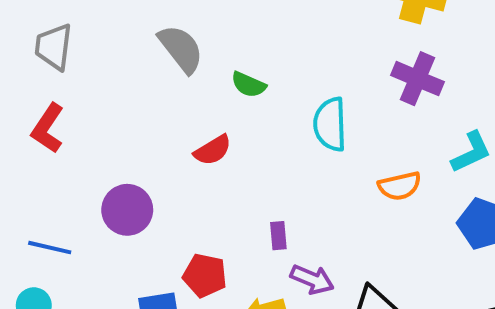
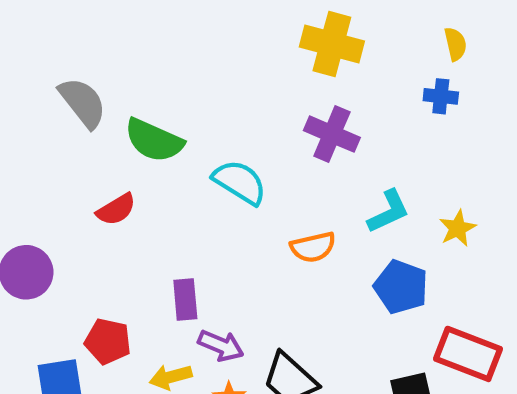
green semicircle: (249, 85) -> (154, 140), size x1.6
cyan semicircle: (330, 124) -> (240, 182), turned 124
purple rectangle: (278, 236) -> (185, 299), size x1.4

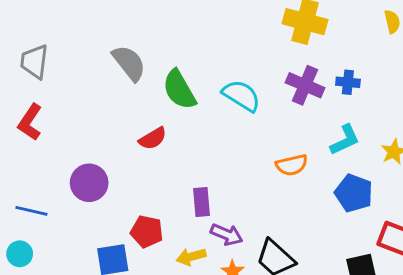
blue cross: (441, 96) -> (348, 82), moved
green semicircle: (154, 140) -> (179, 90), turned 36
cyan semicircle: (240, 182) -> (241, 96), moved

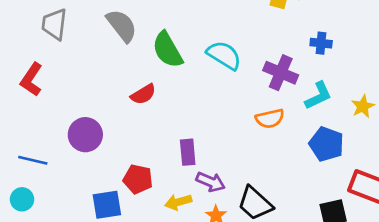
gray trapezoid: (34, 62) -> (54, 24), moved
purple cross: (305, 85) -> (281, 73), moved

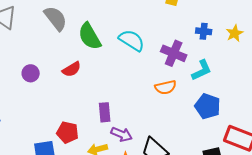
yellow star: (363, 106) -> (235, 33), moved
purple circle: (85, 135) -> (31, 73), moved, size x0.7

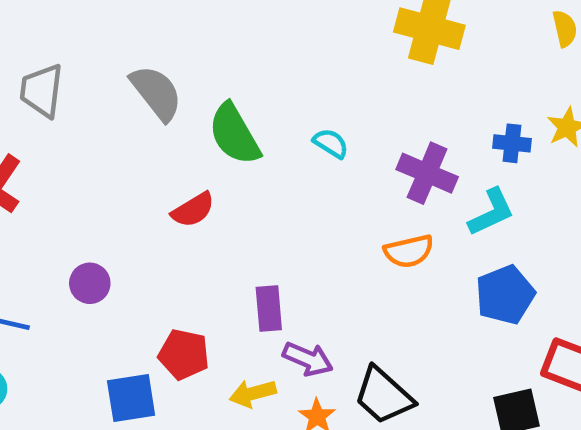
blue cross: (204, 31) -> (512, 143), moved
cyan semicircle: (132, 40) -> (331, 143), size x0.6
purple circle: (31, 73) -> (90, 283), moved
blue pentagon: (208, 106) -> (505, 295), turned 30

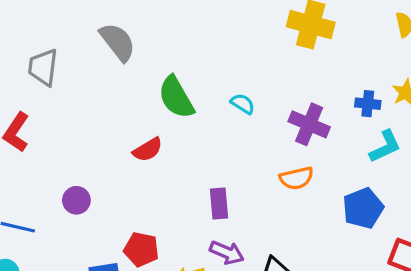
gray semicircle: (156, 93) -> (118, 42), moved
cyan L-shape: (491, 212) -> (385, 146), moved
purple rectangle: (269, 309) -> (219, 203), moved

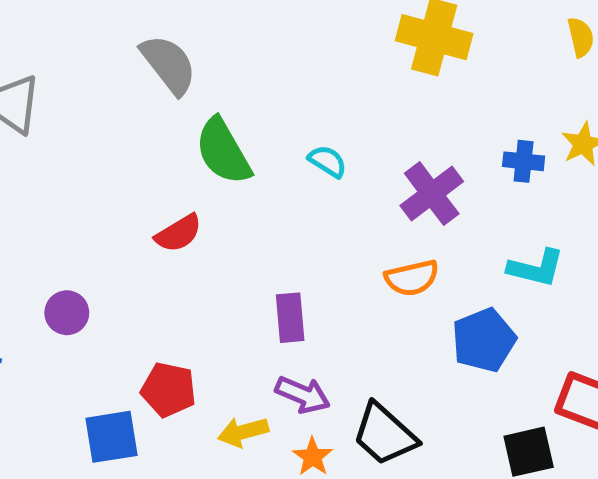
gray semicircle: (118, 42) -> (169, 64), moved
purple cross: (309, 124) -> (432, 194), turned 30
cyan L-shape: (385, 146) -> (536, 268), moved, turned 39
blue pentagon: (363, 208) -> (484, 340), moved

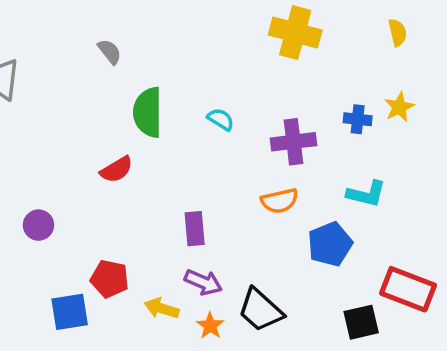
gray semicircle: (169, 64) -> (110, 52), size x0.6
green semicircle: (223, 151) -> (148, 112), turned 30
purple cross: (432, 194) -> (293, 142), turned 30
yellow arrow: (243, 432) -> (162, 308), turned 32

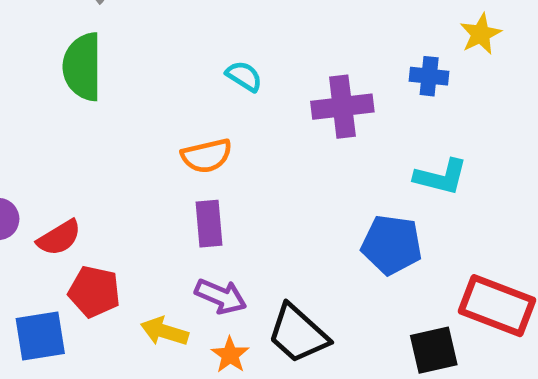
yellow star: (399, 107) -> (481, 34), moved
green semicircle: (148, 112) -> (83, 67), moved
red semicircle: (117, 170) -> (59, 238), moved
orange semicircle: (280, 201) -> (207, 156), moved
blue pentagon: (330, 244) -> (392, 245), turned 30

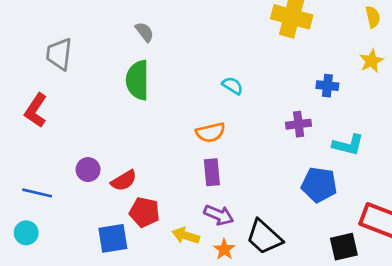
blue cross: (429, 76) -> (327, 86), moved
purple cross: (342, 107) -> (299, 124), moved, size x0.7

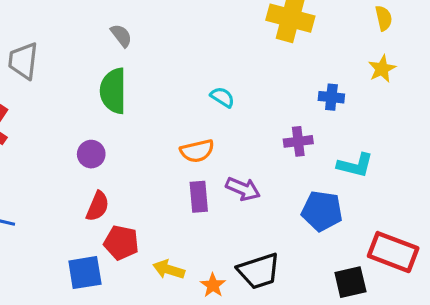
purple circle: (88, 170) -> (91, 154), moved
red semicircle: (124, 181) -> (98, 206), turned -36
purple arrow: (219, 215) -> (243, 189), moved
black trapezoid: (264, 237) -> (259, 271), turned -60

